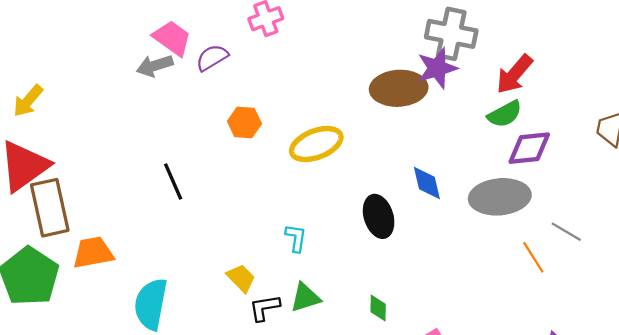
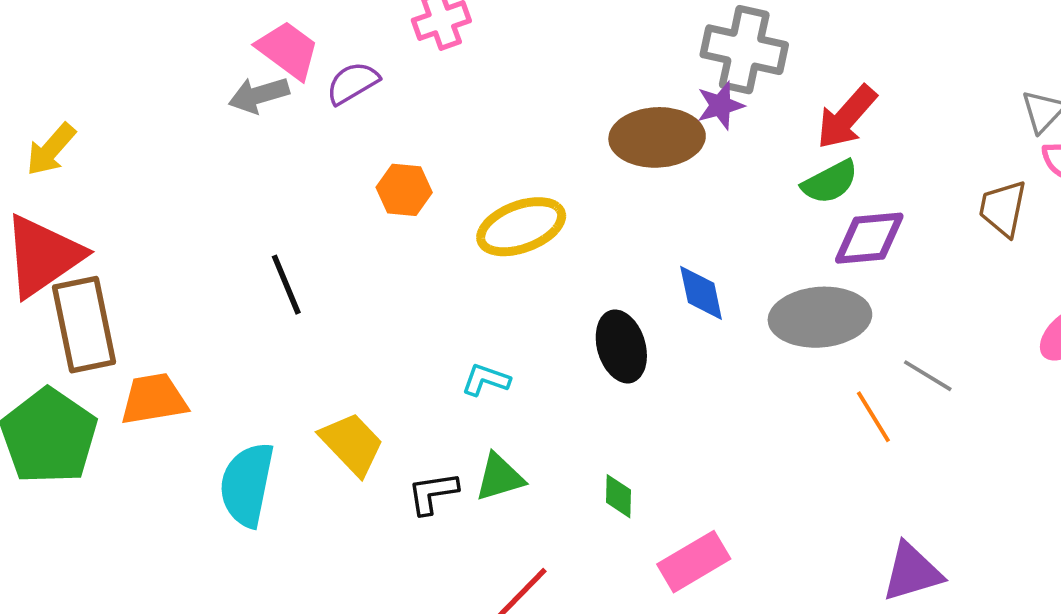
purple star: (437, 68) -> (720, 105), size x0.7
cyan L-shape: (296, 238) -> (486, 380), turned -80
yellow trapezoid: (241, 278) -> (352, 444), moved, size x1.4

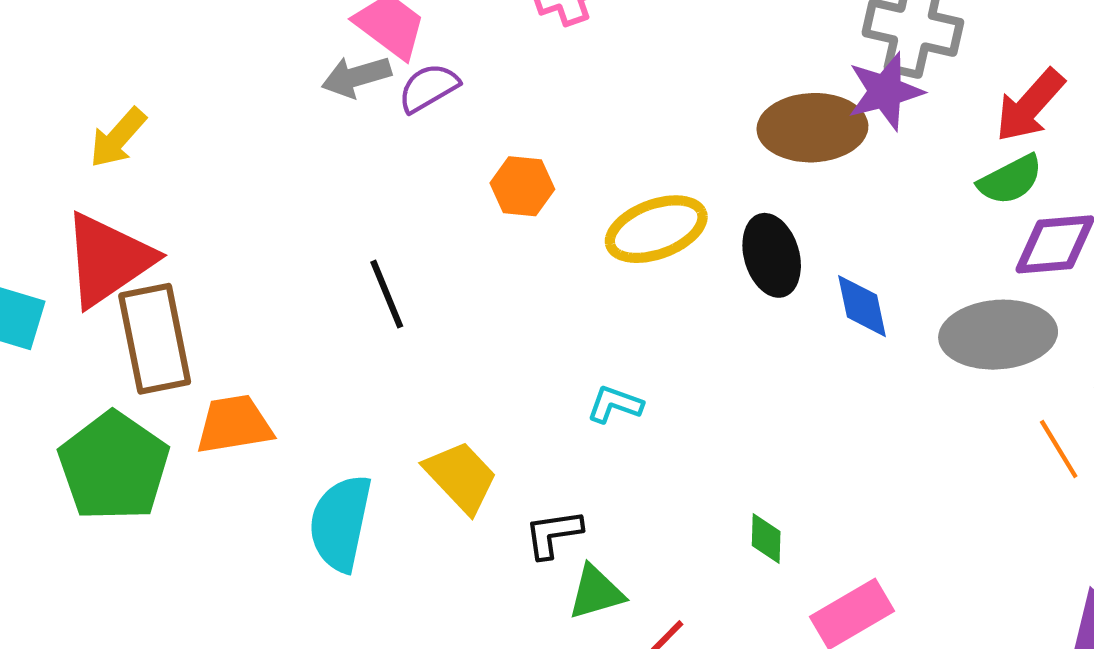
purple semicircle: (353, 83) -> (428, 88), moved
purple star: (720, 105) -> (885, 91), size x1.4
black ellipse: (621, 346) -> (772, 255), moved
green triangle: (500, 477) -> (596, 592), moved

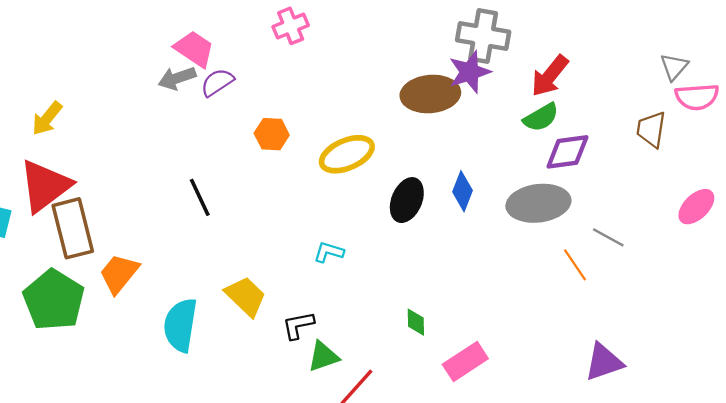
black ellipse: (772, 255) -> (407, 200), moved, turned 42
blue diamond: (862, 306) -> (463, 191), turned 36
orange trapezoid: (234, 424) -> (119, 274), turned -39

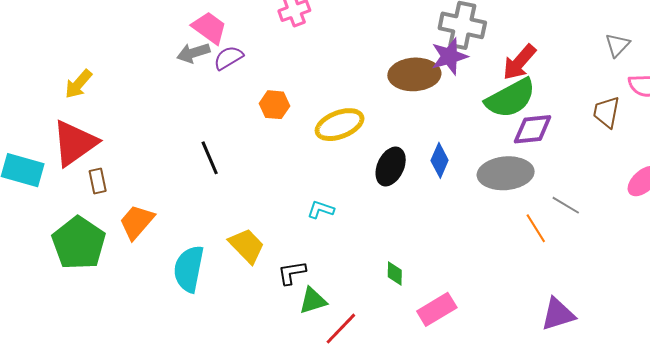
gray triangle: (674, 67) -> (617, 45), moved
green semicircle: (541, 117) -> (510, 98), size x1.6
brown rectangle: (73, 228) -> (98, 181), size x0.5

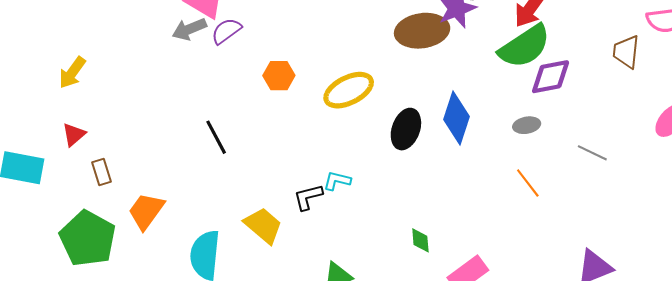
red triangle: (75, 143) -> (74, 135), size x0.5
blue diamond: (440, 160) -> (456, 118), size x1.4
gray ellipse: (506, 173) -> (527, 125), size x0.5
orange line: (536, 228) -> (528, 183), moved
black L-shape: (292, 273) -> (308, 197), moved

